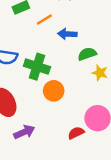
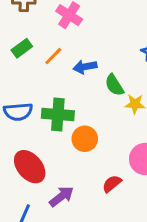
green semicircle: (87, 54) -> (114, 85), turned -90
red semicircle: (76, 133) -> (112, 184), moved

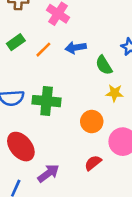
blue arrow: (85, 67) -> (76, 48), moved
green semicircle: (114, 85) -> (104, 65), moved
orange circle: (85, 139) -> (92, 122), moved

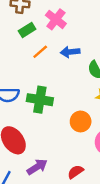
green rectangle: (16, 42) -> (27, 30), moved
red semicircle: (93, 163) -> (75, 172), moved

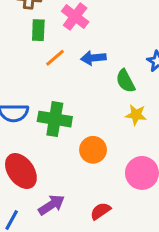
green rectangle: (27, 30) -> (38, 30), turned -56
orange circle: (81, 121) -> (93, 150), moved

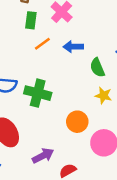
orange circle: (93, 150) -> (77, 122), moved
purple arrow: (51, 205) -> (43, 156), moved

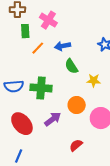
green semicircle: (97, 68) -> (71, 66), moved
purple arrow: (43, 156) -> (53, 119), moved

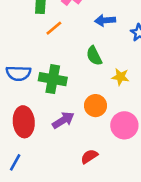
blue arrow: (63, 46) -> (105, 20), moved
red ellipse: (22, 124) -> (24, 122), turned 30

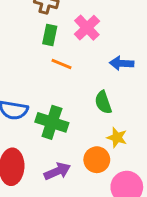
orange line: (54, 28) -> (61, 64), turned 54
yellow star: (120, 77) -> (117, 138), moved

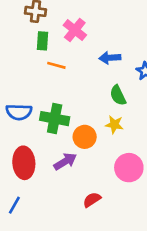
green semicircle: (103, 102) -> (118, 95), moved
orange circle: (97, 160) -> (85, 137), moved

